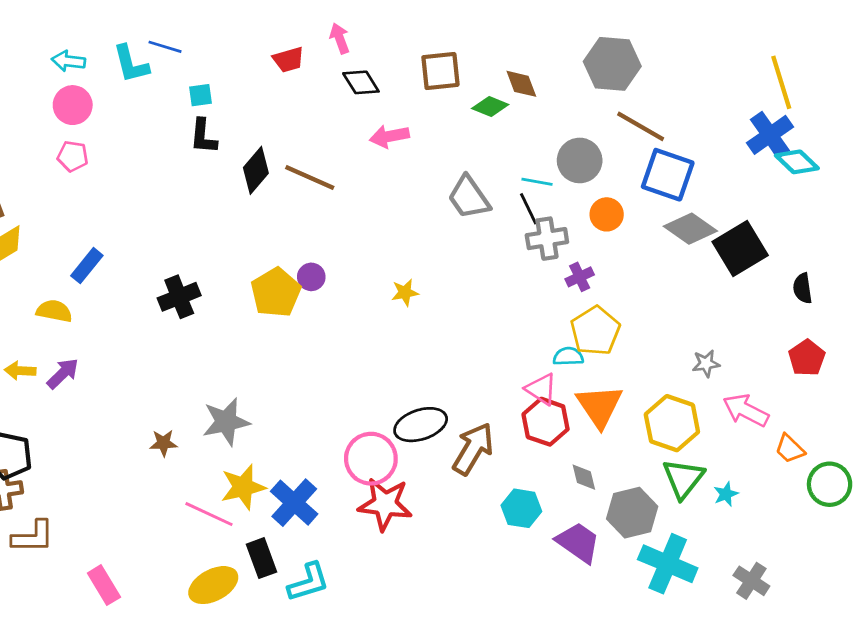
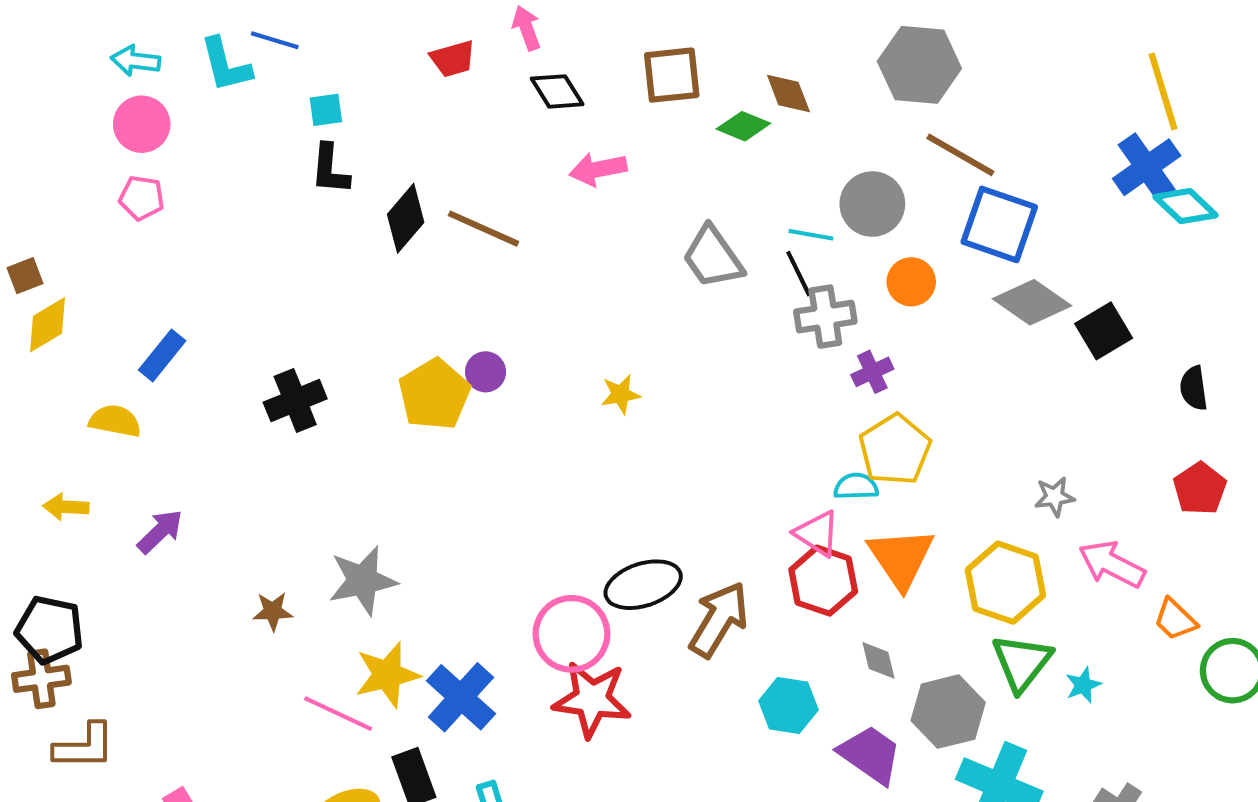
black square: (740, 249) -> (1104, 331), size x0.7
purple arrow: (63, 373) -> (160, 531), moved

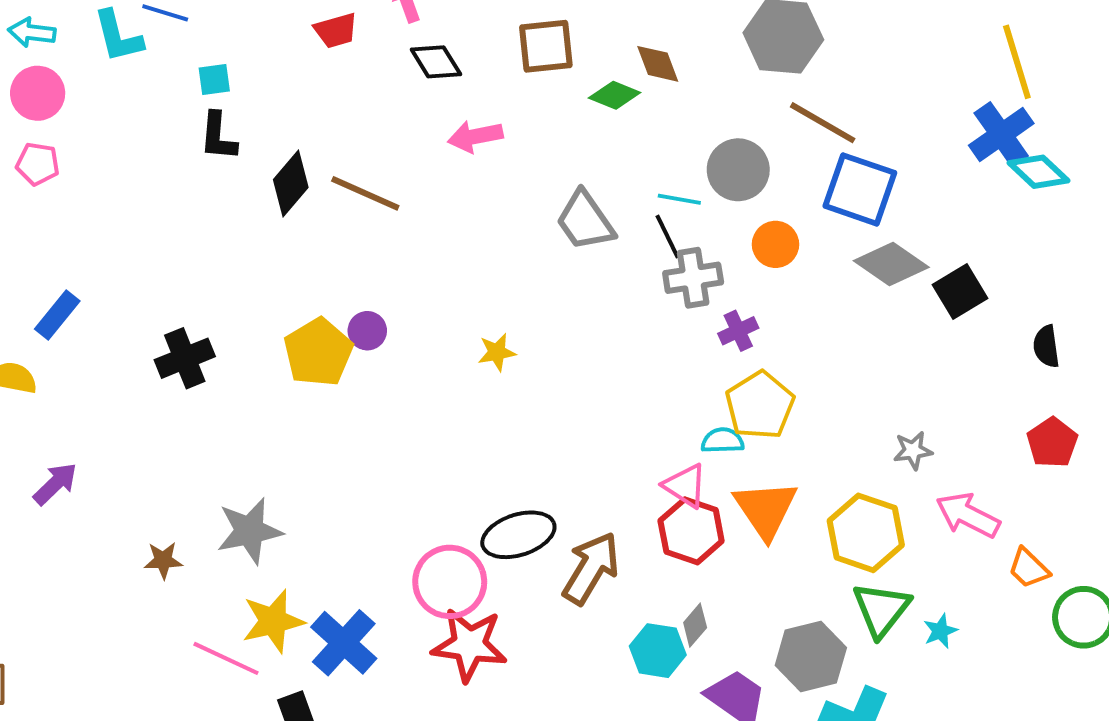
gray diamond: (878, 660) -> (695, 625), moved, turned 54

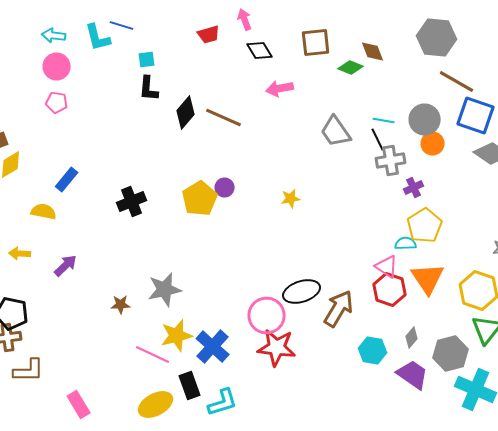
gray circle: (738, 170) -> (425, 120), moved
gray diamond: (695, 625) -> (412, 338), moved

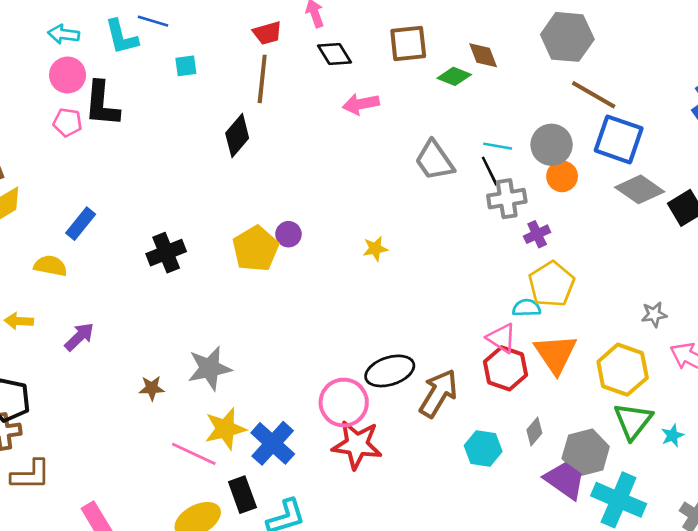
black L-shape: (149, 88) -> (102, 104), moved, size x1.4
brown line: (224, 118) -> (262, 79), moved, turned 72
purple trapezoid: (413, 374) -> (565, 480), moved

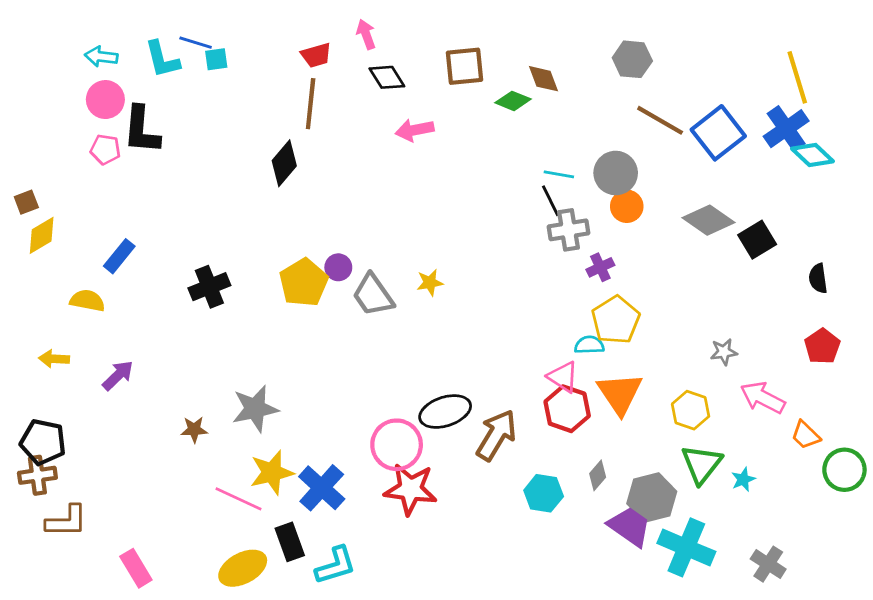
gray hexagon: (567, 37) -> (632, 59), size x0.7
cyan square: (186, 66) -> (216, 59), moved
blue square: (619, 139) -> (718, 133), moved, turned 33
gray trapezoid: (434, 161) -> (373, 295), moved
yellow hexagon: (623, 370) -> (691, 410), size x0.7

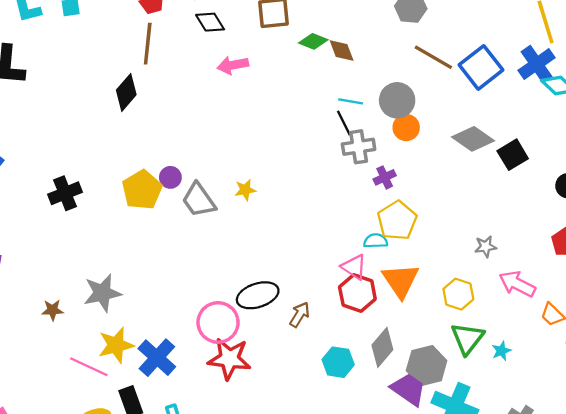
brown diamond: (544, 79) -> (342, 50), moved
brown arrow: (496, 435) -> (300, 315), size x0.6
gray diamond: (598, 475) -> (382, 347), size x1.6

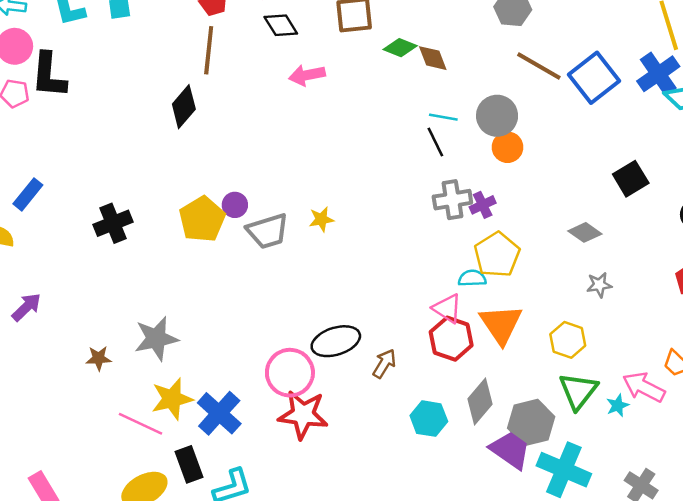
gray diamond: (473, 139) -> (585, 232), moved, size x0.7
gray cross: (359, 147) -> (452, 200), moved
gray trapezoid: (199, 200) -> (268, 231), turned -72
pink arrow: (517, 284) -> (644, 387), moved

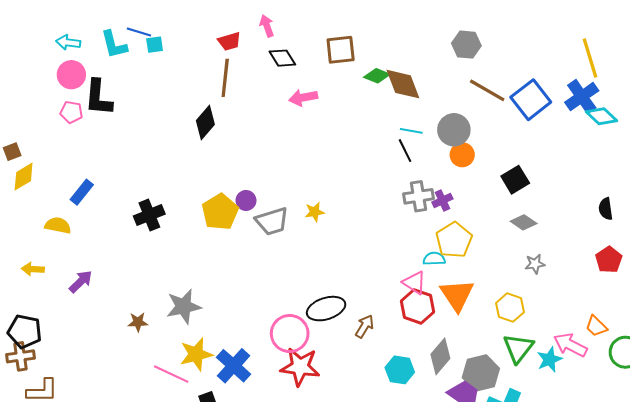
brown diamond: (433, 58) -> (403, 84), size x1.5
black square: (631, 179) -> (515, 180), moved
cyan star: (618, 405) -> (549, 359), size x1.4

